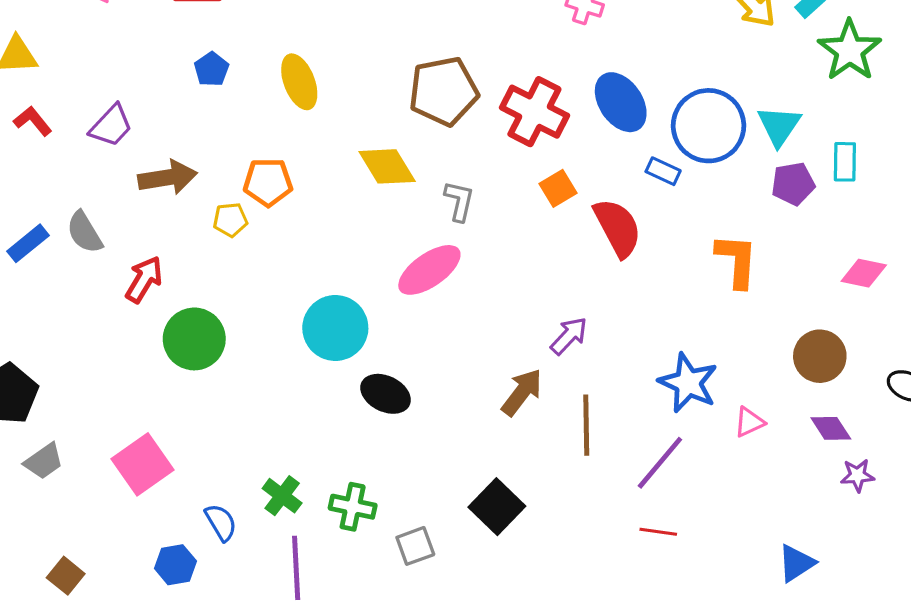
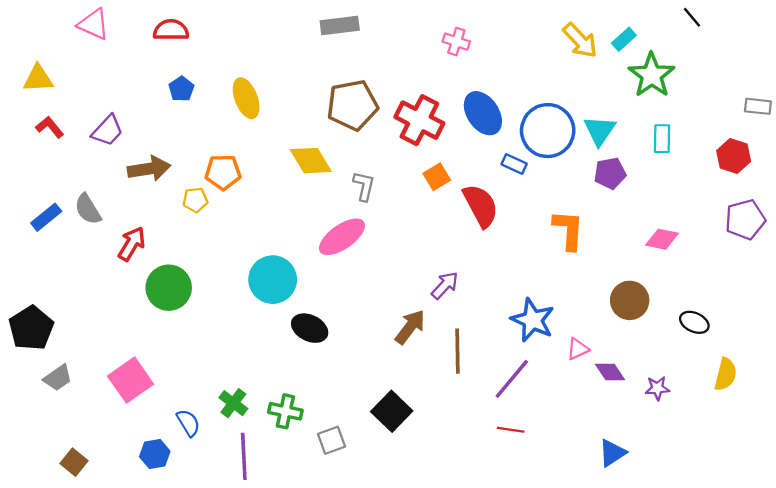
cyan rectangle: (845, 162) -> (662, 139), moved
purple diamond: (831, 428) -> (610, 372), moved

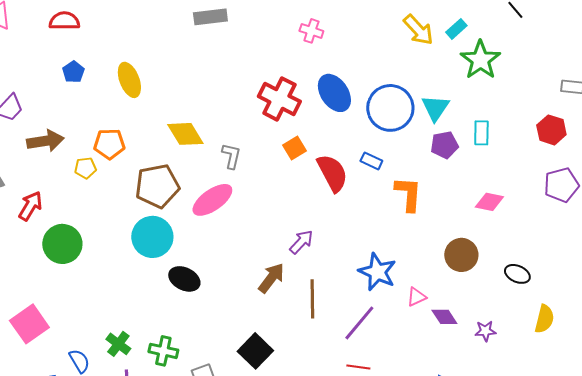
brown pentagon: (352, 105) -> (157, 186), moved
cyan rectangle: (662, 139) -> (481, 133), moved
blue rectangle: (514, 164) -> (371, 161), moved

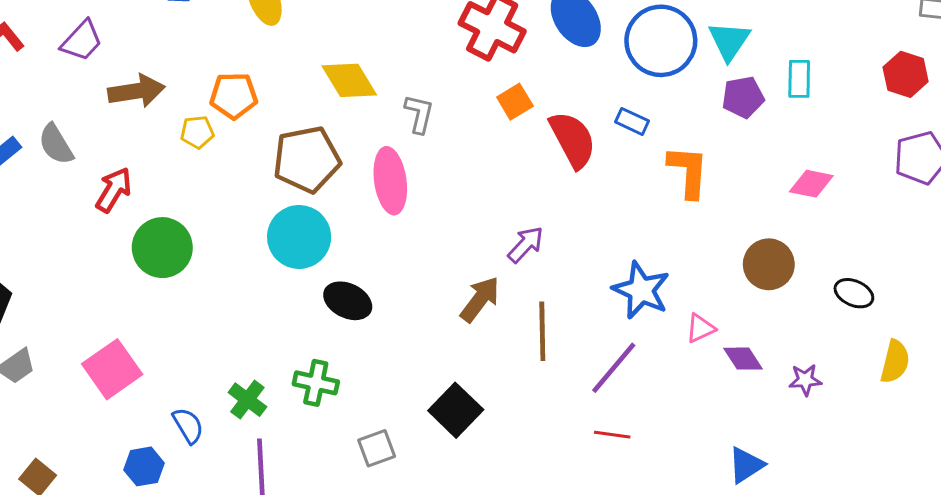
pink ellipse: (212, 200) -> (390, 181), turned -63
green cross: (163, 351) -> (316, 383), moved

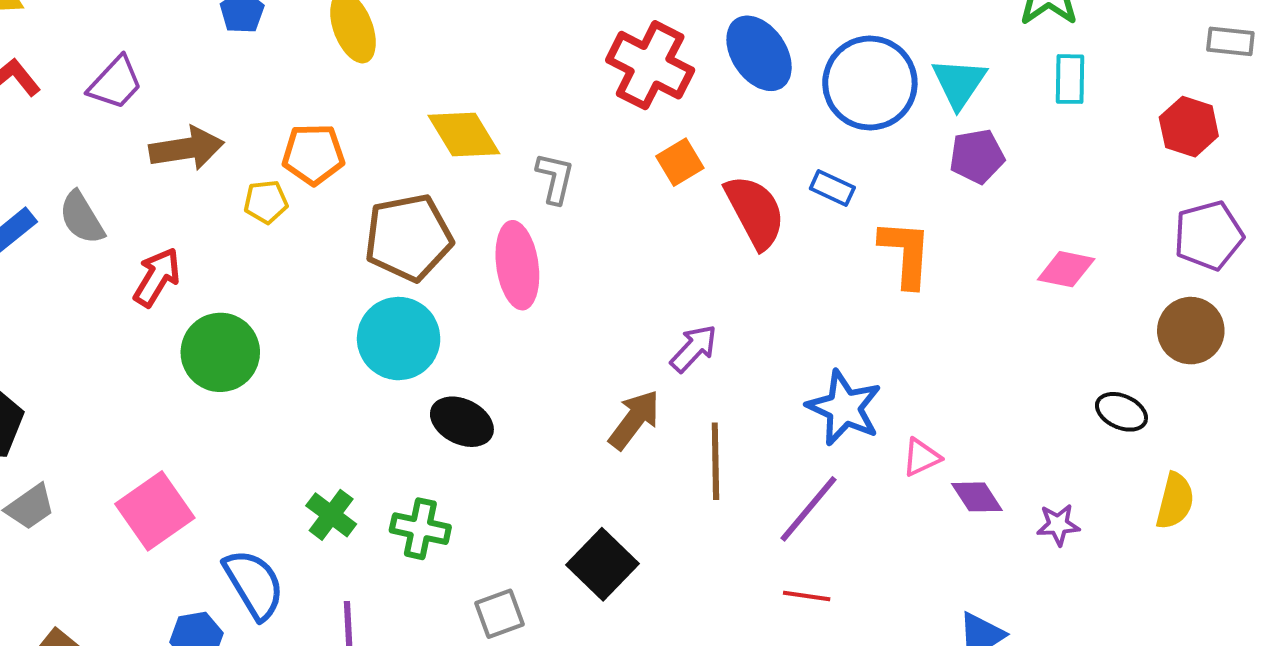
cyan rectangle: (799, 79) -> (1070, 79), moved
brown circle: (769, 264) -> (1191, 331), moved
green cross: (247, 400) -> (331, 515), moved
blue semicircle: (188, 425) -> (254, 584), size x1.5

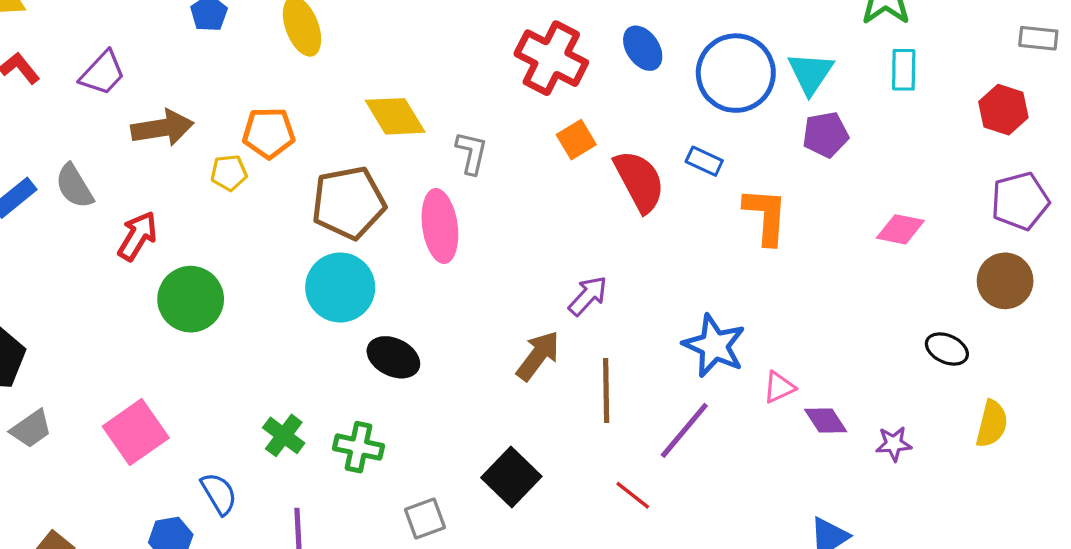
blue ellipse: (759, 53) -> (643, 48), size x0.7
blue semicircle: (254, 584) -> (219, 494), size x0.7
red line: (807, 596) -> (633, 495), moved, turned 30

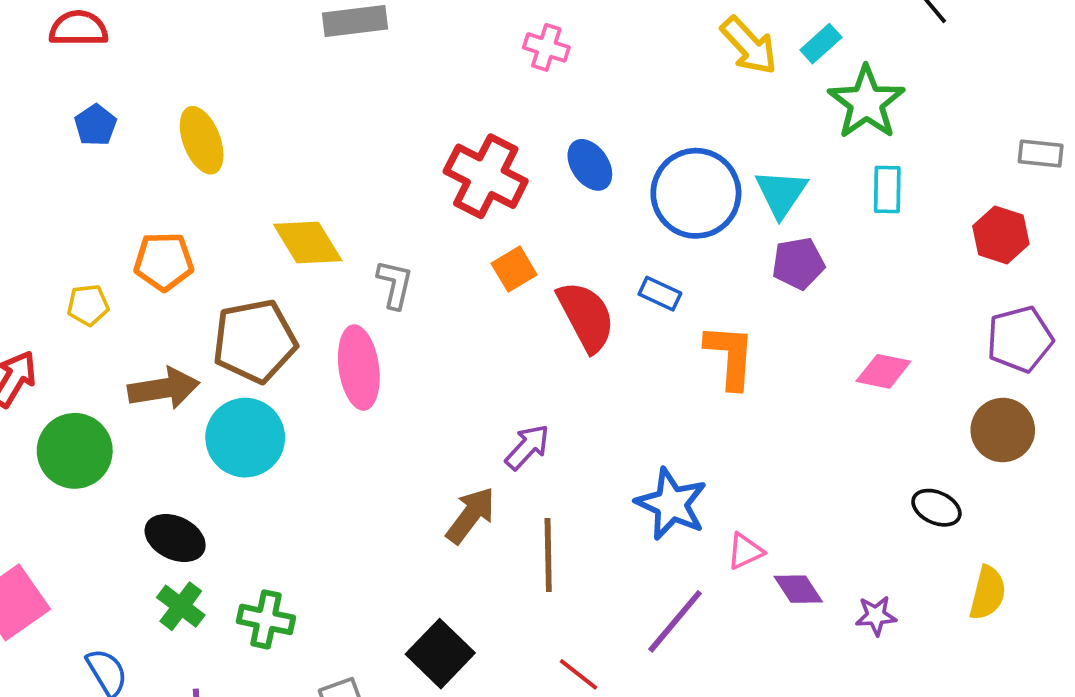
brown arrow: (162, 128) -> (164, 388), moved
yellow pentagon: (229, 173) -> (88, 305), moved
black ellipse: (393, 357) -> (175, 538), moved
purple line: (684, 430) -> (675, 621), moved

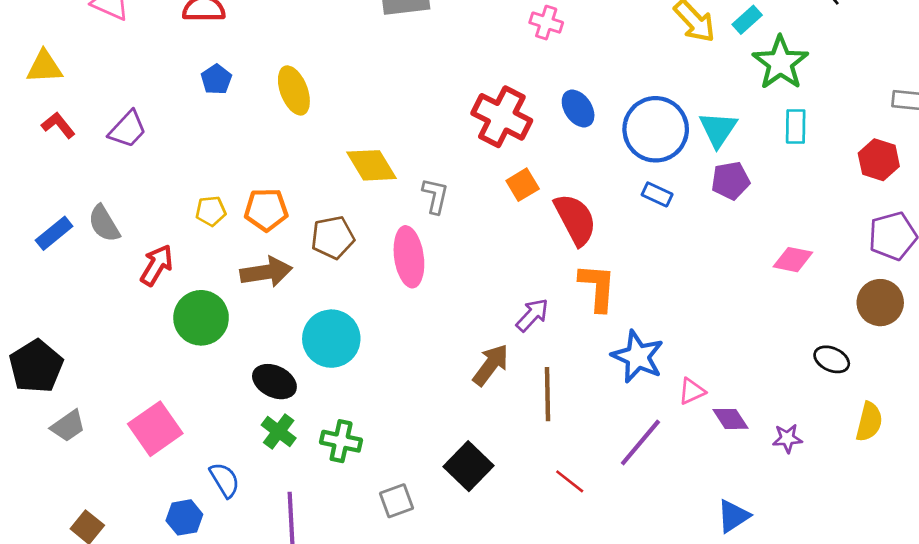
orange pentagon: (164, 261) -> (266, 210), moved
blue rectangle: (660, 294) -> (657, 194), moved
brown pentagon: (255, 341) -> (333, 237), size x0.7
orange L-shape: (730, 356) -> (597, 287), moved
cyan circle: (245, 438) -> (331, 339), moved

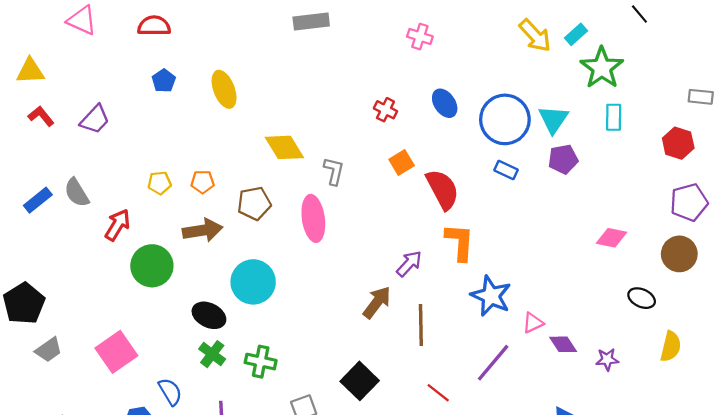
red cross: (502, 117) -> (385, 110), size x0.5
orange pentagon: (266, 210) -> (203, 182), size x0.7
pink diamond: (793, 260) -> (611, 238), moved

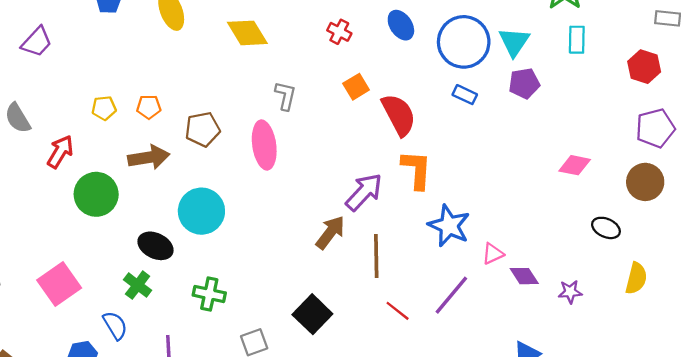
yellow diamond: (284, 147) -> (247, 33), moved
purple arrow: (409, 264) -> (364, 192), size x1.4
green cross: (212, 354) -> (138, 285), moved
red line: (438, 393) -> (398, 311), moved

